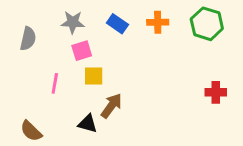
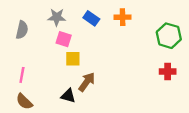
green hexagon: (207, 24) -> (169, 36), moved
pink square: (82, 51) -> (64, 39), turned 35
pink line: (55, 83) -> (22, 75), moved

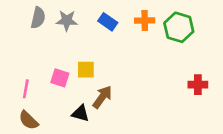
gray semicircle: (22, 30) -> (38, 18), moved
green hexagon: (169, 36) -> (179, 27), moved
pink square: (64, 39) -> (60, 78), moved

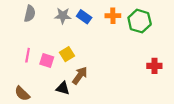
gray star: (67, 20) -> (63, 16), moved
yellow square: (86, 70) -> (67, 54), turned -32
pink line: (26, 89) -> (28, 55), moved

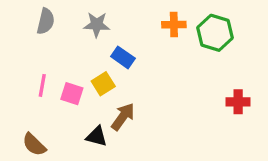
blue rectangle: (84, 17) -> (123, 57), moved

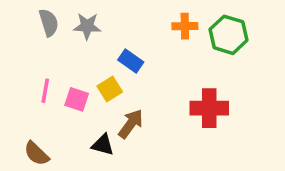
gray semicircle: (46, 21) -> (49, 23), turned -30
gray star: (97, 25) -> (87, 26), moved
red cross: (238, 102) -> (209, 108), moved, size x1.5

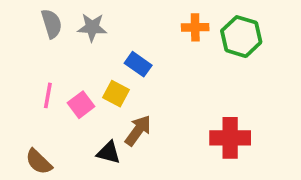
yellow square: (110, 89) -> (116, 94), turned -30
pink square: (77, 99) -> (81, 105), turned 35
red cross: (209, 108) -> (230, 138), moved

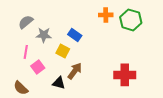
gray semicircle: (52, 24) -> (26, 22), moved, turned -112
gray star: (92, 27) -> (44, 35), moved
pink square: (81, 105) -> (38, 67), moved

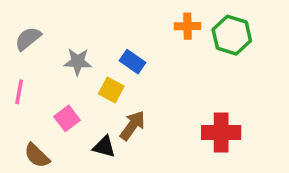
gray semicircle: (26, 22) -> (28, 39), moved
pink line: (26, 52) -> (19, 92), moved

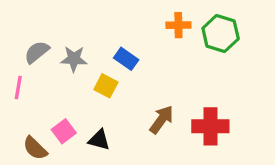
gray semicircle: (28, 39) -> (37, 52), moved
pink square: (67, 118) -> (64, 131), moved
brown arrow: (133, 125) -> (162, 120), moved

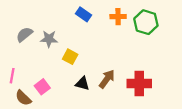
blue rectangle: (126, 59) -> (83, 14), moved
pink line: (18, 88) -> (12, 76), moved
black triangle: (99, 140) -> (82, 83), moved

